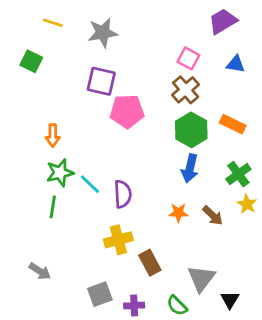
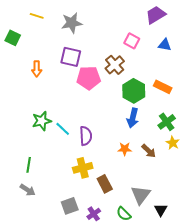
green square: (31, 61) -> (13, 38), moved
brown cross: (186, 90) -> (115, 65), moved
orange arrow: (53, 136) -> (37, 69), moved
green line: (53, 207) -> (29, 165), moved
purple cross: (134, 305) -> (94, 214), turned -32

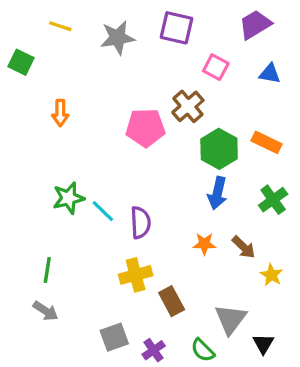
purple square: (71, 57) -> (176, 28), moved
yellow star: (173, 143) -> (271, 275), moved

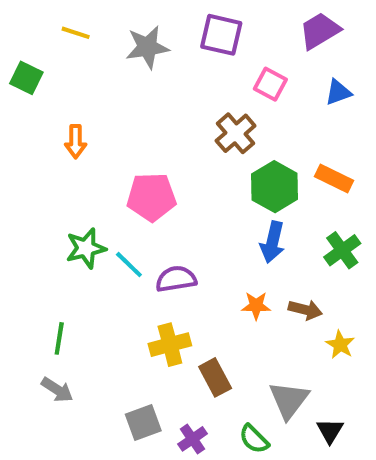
blue triangle: (270, 74) -> (338, 92), turned -30
pink pentagon: (145, 128) -> (151, 197), moved
purple semicircle: (140, 223) -> (176, 279), turned -96
brown arrow: (244, 247) -> (305, 310), turned -30

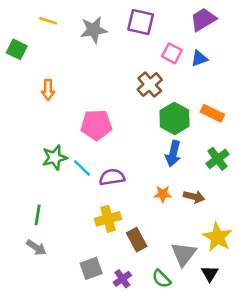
blue triangle: (338, 92) -> (199, 59), moved
yellow star: (340, 345) -> (218, 237), moved, size x1.6

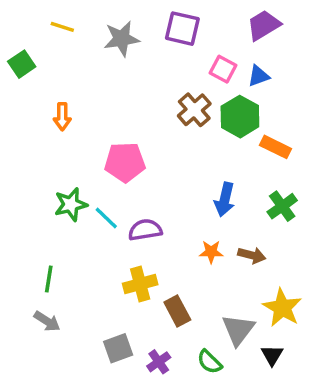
green square: (17, 49) -> (22, 64), turned 30
green hexagon: (174, 118) -> (240, 117), moved

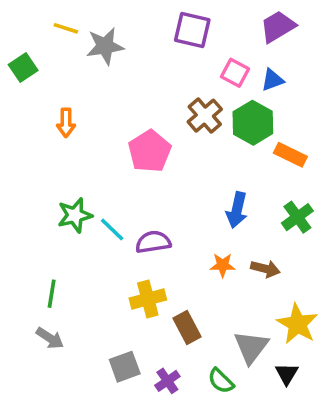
gray star: (121, 39) -> (105, 46), moved
pink pentagon: (125, 162) -> (150, 151), moved, turned -30

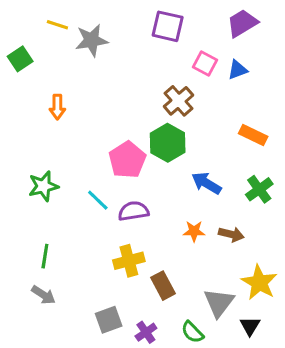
green hexagon: (253, 123) -> (168, 143), moved
pink pentagon: (150, 151) -> (127, 160), moved
blue arrow: (237, 210) -> (206, 183), turned 108
green star: (75, 215) -> (43, 186), moved

